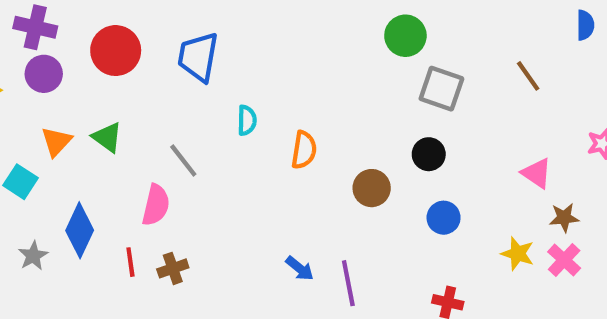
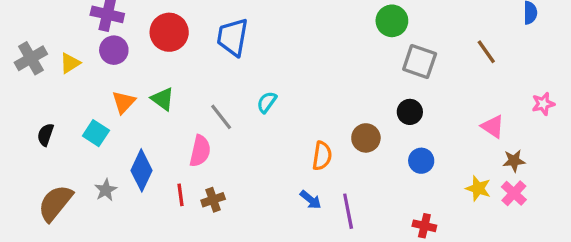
cyan semicircle: (247, 120) -> (267, 102), moved, turned -145
orange semicircle: (304, 150) -> (322, 156), moved

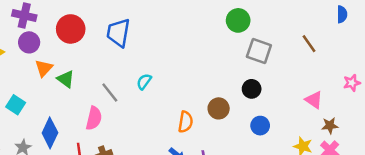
orange triangle: (124, 102) -> (44, 68), moved

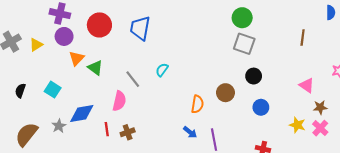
brown line: (309, 44) -> (303, 37), turned 42
gray square: (259, 51) -> (244, 44), moved
blue diamond: (50, 133) -> (82, 114), turned 55

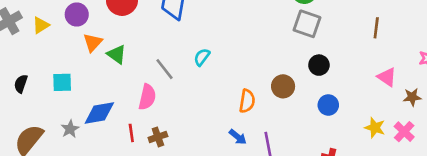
brown line: (303, 37) -> (376, 28), moved
cyan square: (53, 90) -> (62, 82), turned -35
brown star: (320, 107) -> (412, 97), moved

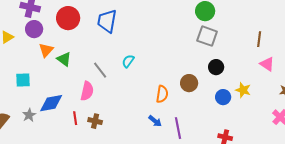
pink triangle: (387, 77) -> (267, 64), moved
yellow star: (375, 128) -> (243, 90), moved
brown cross: (158, 137) -> (95, 121), turned 32

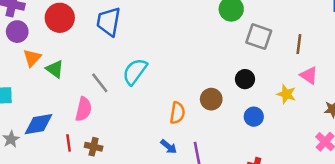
gray square: (207, 36) -> (259, 37), moved
cyan semicircle: (128, 61) -> (135, 72), size x1.6
yellow star: (243, 90) -> (286, 94), moved

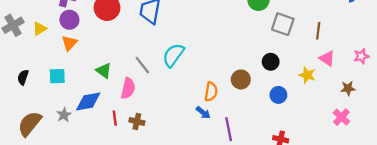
orange triangle: (32, 58) -> (69, 43), moved
green triangle: (55, 69) -> (104, 71), moved
blue arrow: (169, 147) -> (203, 113), moved

